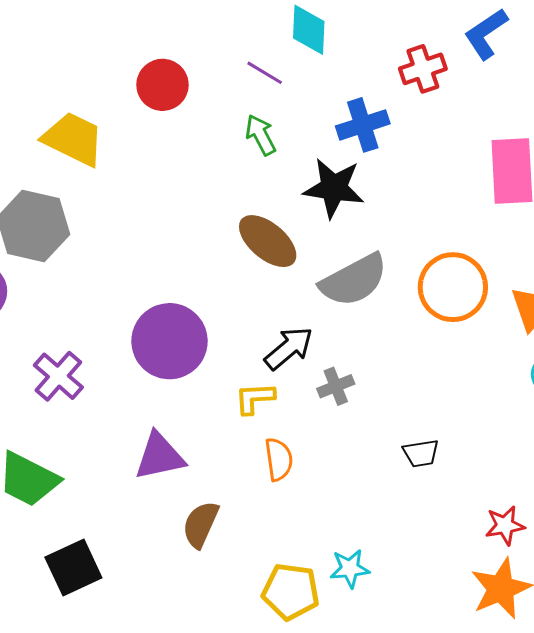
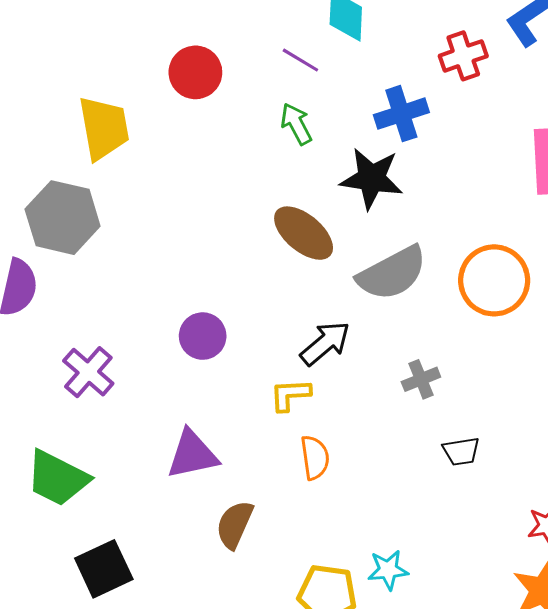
yellow trapezoid: (73, 139) -> (104, 128), turned 54
purple circle: (170, 341) -> (203, 336), size x0.6
gray cross: (336, 386) -> (421, 379), moved

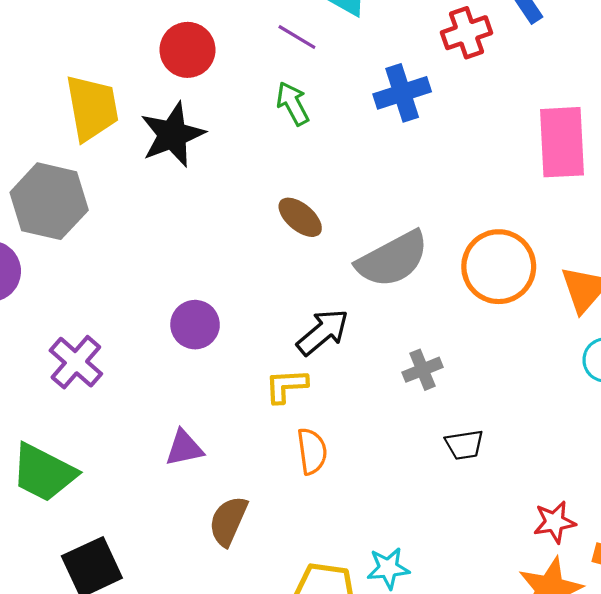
black star: (372, 178) -> (172, 135), moved, turned -30
brown ellipse: (304, 233) -> (300, 217), size x0.7
purple triangle: (192, 454) -> (184, 448), size x0.7

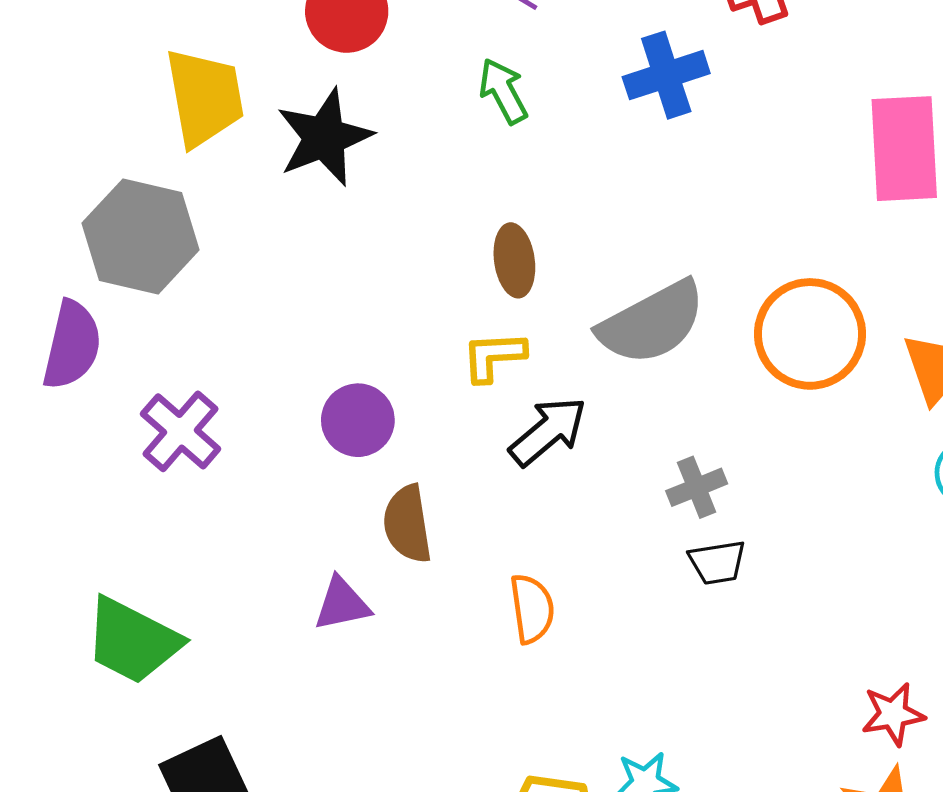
brown ellipse: (300, 217) -> (514, 260), turned 42
purple cross: (76, 362) -> (181, 431), moved
yellow L-shape: (286, 386) -> (494, 356), moved
black trapezoid: (464, 445) -> (717, 562), moved
brown semicircle: (228, 521) -> (407, 524), moved, turned -33

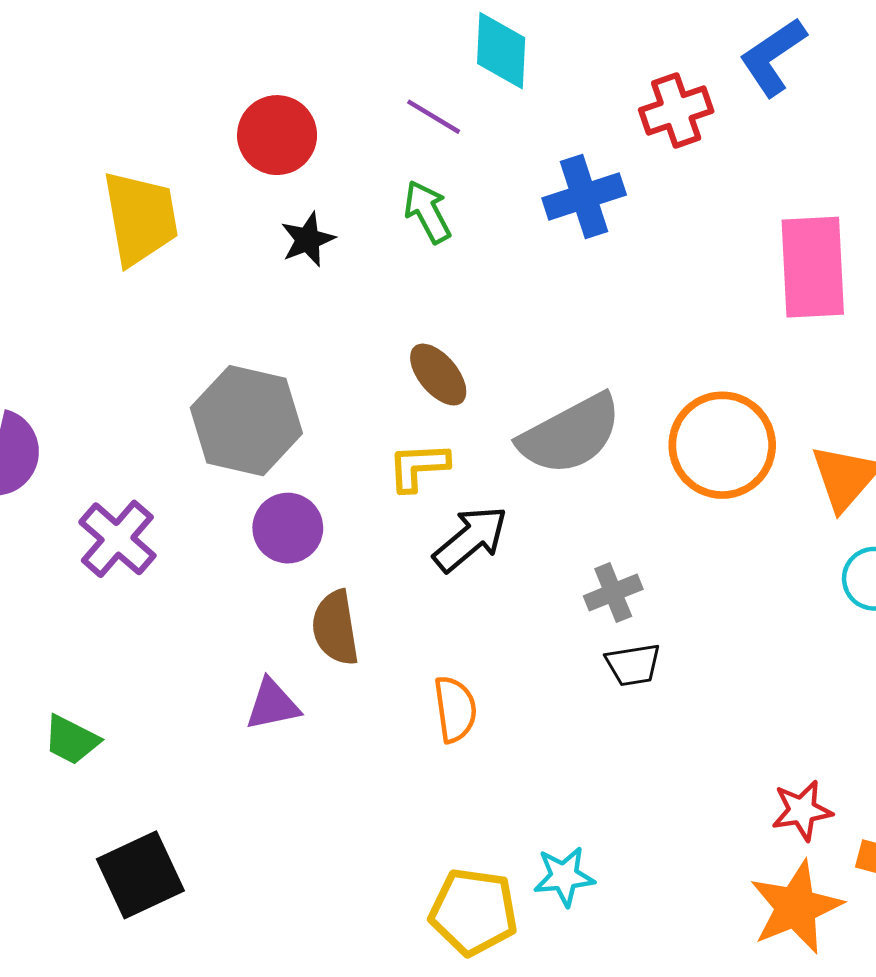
black star: (324, 137) -> (308, 239), moved, size x0.6
gray hexagon: (141, 236) -> (246, 421), moved
brown ellipse: (514, 260) -> (438, 375), turned -32
green trapezoid: (133, 641) -> (71, 740), size x0.6

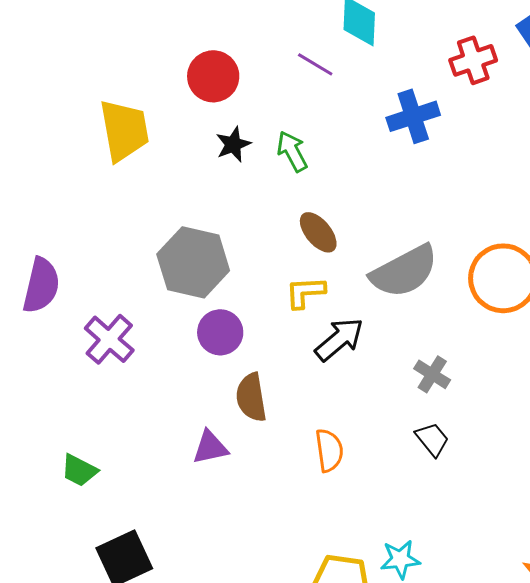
green arrow: (427, 212) -> (292, 151), moved
gray cross: (613, 593) -> (432, 374), turned -36
black trapezoid: (633, 665) -> (432, 439), moved, turned -120

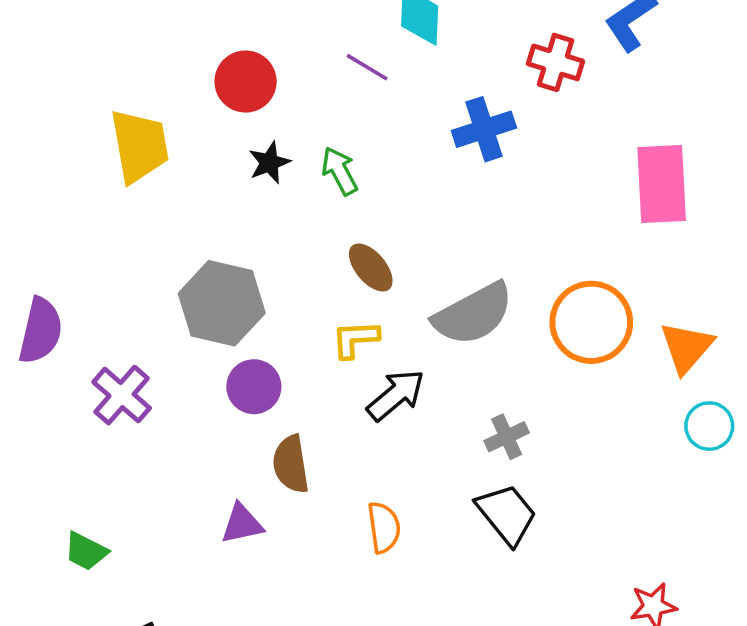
red cross: (473, 60) -> (555, 62), turned 36
gray cross: (432, 374) -> (507, 437), turned 33
black trapezoid: (432, 439) -> (507, 514), size x1.5

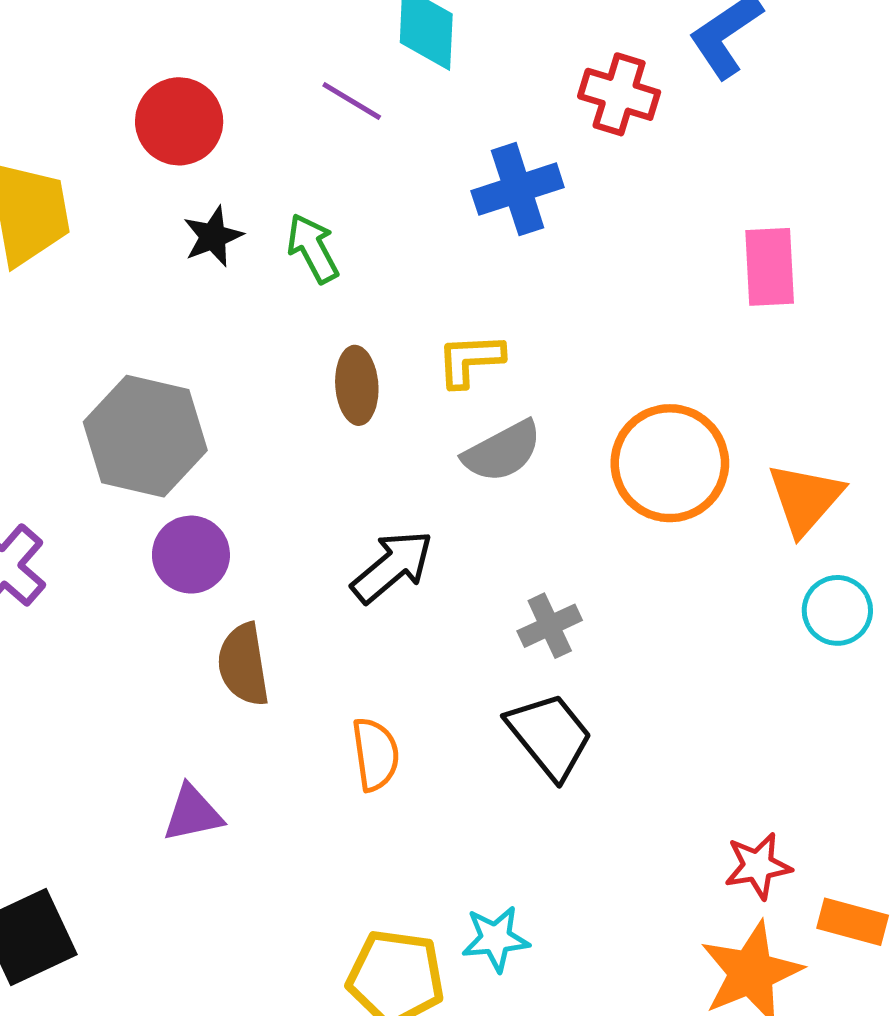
pink rectangle: (662, 184) -> (770, 267), size x0.7
brown ellipse: (371, 267) -> (357, 385), turned 36
gray semicircle: (473, 314) -> (502, 451), size x0.7
yellow L-shape: (355, 339) -> (470, 360), moved
purple triangle: (242, 524) -> (193, 813), moved

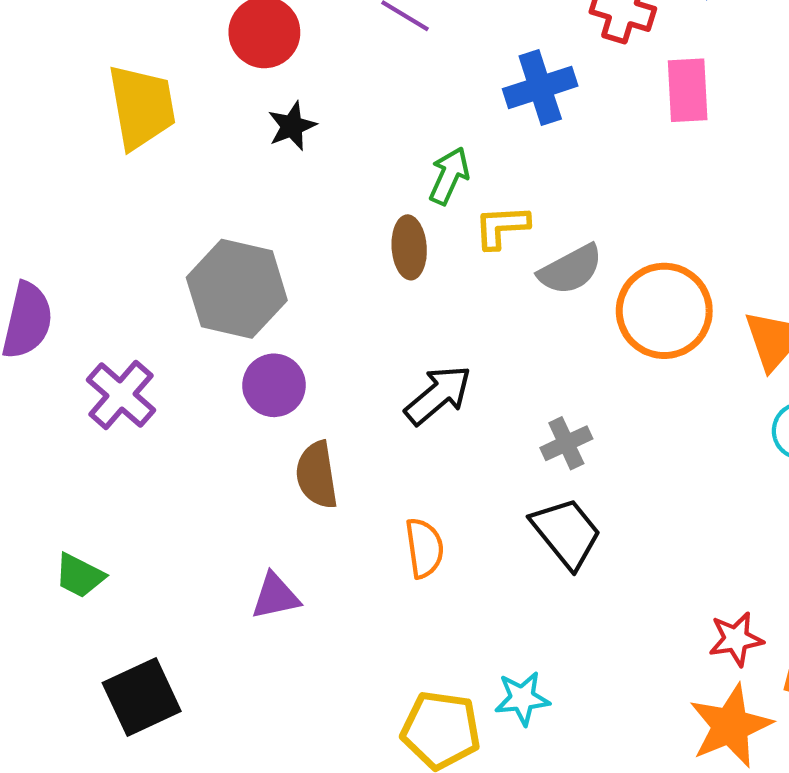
green arrow: (313, 248) -> (449, 176), moved, turned 52
pink rectangle: (770, 267) -> (688, 90), moved
gray semicircle: (502, 451) -> (570, 270), moved

